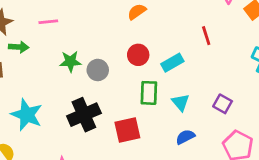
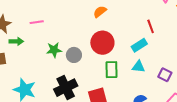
red circle: (138, 55) -> (102, 43), size x1.5
cyan rectangle: (172, 63) -> (139, 45), moved
cyan triangle: (181, 102) -> (138, 67), moved, turned -40

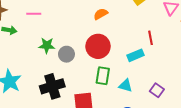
cyan triangle: (138, 67) -> (126, 86), moved

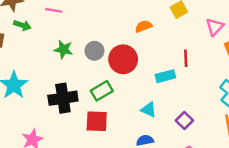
orange semicircle: (101, 14) -> (144, 26), moved
gray circle: (66, 54) -> (94, 51), moved
green rectangle: (103, 76) -> (102, 91), moved, turned 42

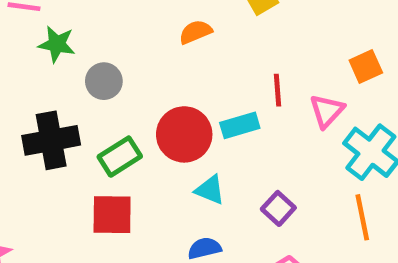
pink triangle: (215, 27) -> (327, 111), moved
green star: (63, 49) -> (57, 44), moved
red circle: (123, 59) -> (184, 134), moved
black cross: (63, 98) -> (51, 140), moved

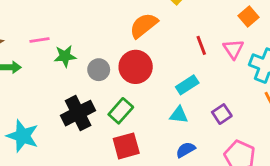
orange semicircle: (196, 32) -> (144, 25), size x1.5
cyan rectangle: (240, 125) -> (187, 85), moved
red circle: (184, 134) -> (136, 67), moved
purple square: (278, 208) -> (222, 114), turned 30

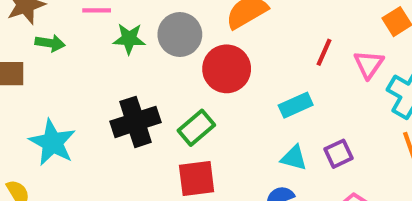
red line: (201, 45) -> (324, 52), turned 36
gray circle: (99, 70) -> (180, 35), moved, size x1.4
cyan triangle: (179, 115) -> (294, 158), moved

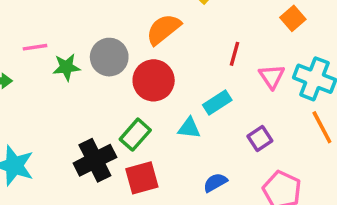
pink triangle: (369, 64) -> (272, 76), moved
black cross: (136, 122) -> (95, 160), moved
cyan triangle: (294, 158) -> (189, 128), moved

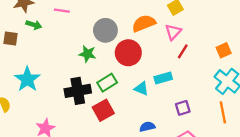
orange square: (293, 18) -> (224, 50), moved
green star: (66, 67) -> (87, 54), moved
pink triangle: (272, 76) -> (173, 32), moved
red square: (142, 178) -> (103, 110), turned -30

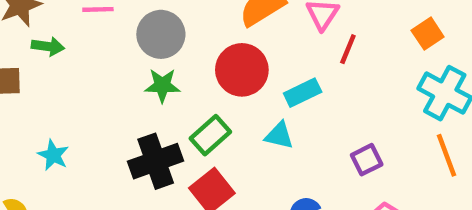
gray circle: (105, 30) -> (161, 34), moved
cyan rectangle: (163, 78) -> (303, 93), moved
cyan star: (27, 79) -> (53, 155), size x0.6

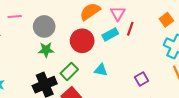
cyan rectangle: (303, 93) -> (110, 34), moved

